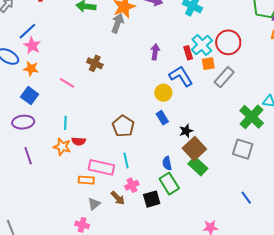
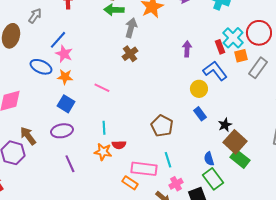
gray arrow: (118, 23) -> (131, 28), moved
brown cross: (95, 63) -> (130, 54), moved, turned 35
orange rectangle: (86, 180) -> (130, 183), turned 35

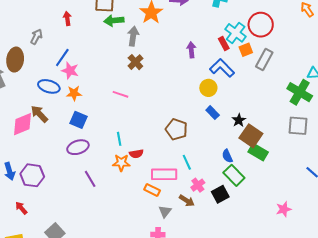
pink line: (102, 88) -> (120, 94), moved
brown arrow: (28, 136) -> (39, 114), moved

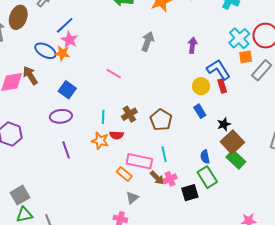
gray arrow: (133, 36) -> (148, 41), moved
red rectangle: (224, 44) -> (222, 86), moved
brown cross: (135, 62) -> (129, 114), moved
orange star: (74, 93) -> (62, 53), moved
brown arrow: (187, 201) -> (157, 178), moved

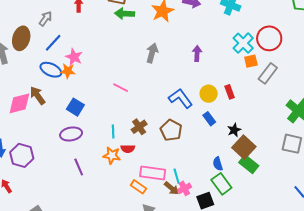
blue line: (65, 25) -> (53, 43), moved
blue L-shape: (218, 70) -> (180, 98), moved
cyan line: (164, 154) -> (177, 176), moved

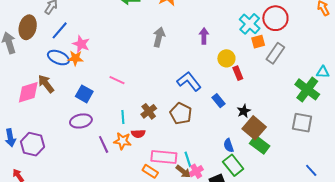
pink line: (121, 88) -> (117, 80), moved
yellow circle: (209, 94) -> (226, 58), moved
purple line: (79, 167) -> (104, 144), moved

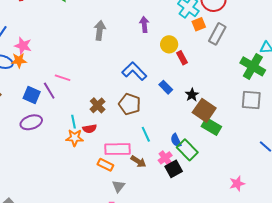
cyan line: (123, 117) -> (73, 122), moved
purple line: (104, 144) -> (49, 91), moved
blue semicircle: (229, 145) -> (176, 140), moved
cyan line: (188, 159) -> (146, 134), moved
pink cross: (196, 171) -> (165, 158), moved

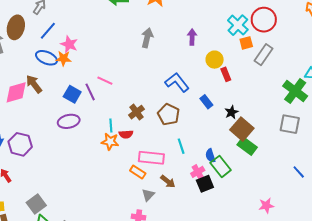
brown arrow: (138, 161) -> (168, 181), moved

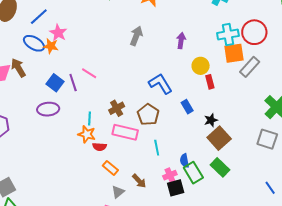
cyan cross: (238, 25) -> (228, 34), turned 30
orange square: (246, 43) -> (234, 53), size x1.5
red semicircle: (126, 134) -> (100, 147), moved
green rectangle: (247, 146) -> (220, 167), moved
pink rectangle: (151, 158) -> (125, 132), moved

